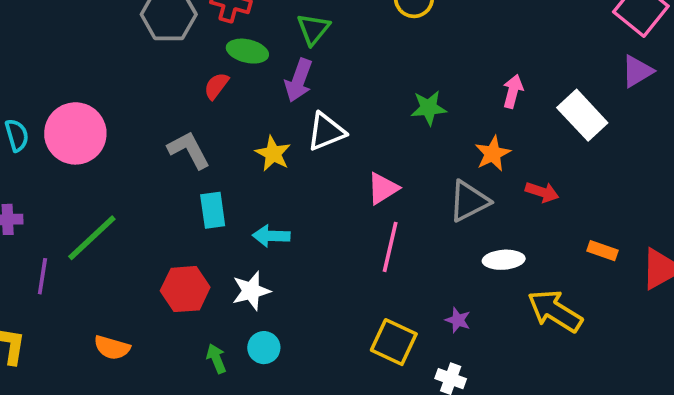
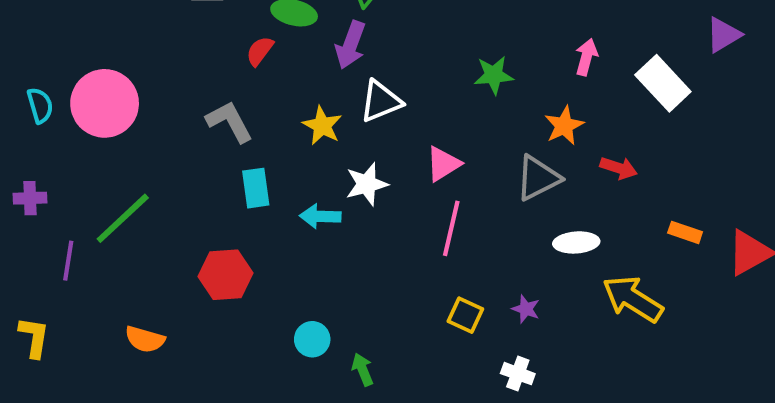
white star: (251, 291) -> (367, 184), moved
yellow square: (394, 342) -> (465, 315), moved, size x0.7
green arrow: (216, 359) -> (363, 369), moved

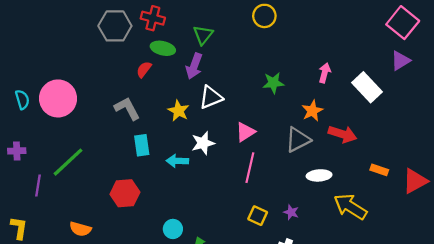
red arrow: (619, 168) -> (342, 134), size x1.4

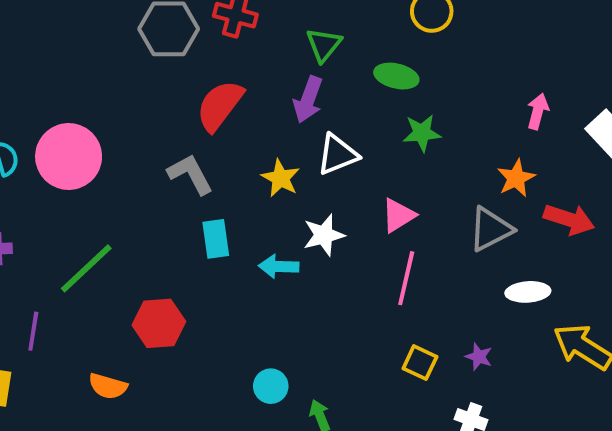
green ellipse: (163, 48) -> (396, 76), moved
red semicircle: (144, 69) -> (220, 105), size x1.8
green star: (273, 83) -> (422, 133), moved
purple line: (38, 185) -> (33, 331), moved
red hexagon: (125, 193) -> (159, 323), moved

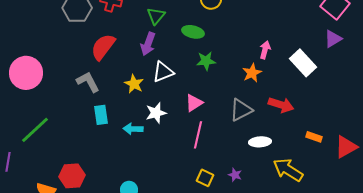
orange star: (516, 178) -> (252, 73), moved
red hexagon: (159, 323) -> (72, 176), moved

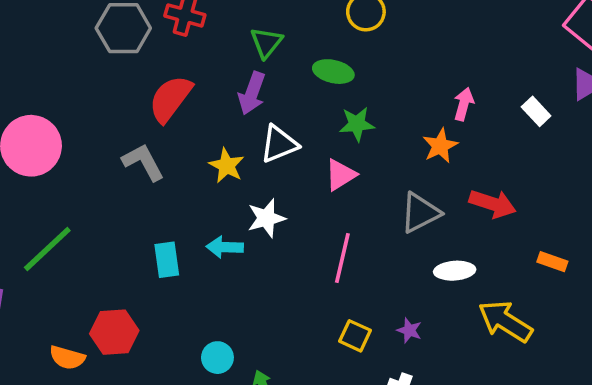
white rectangle: (303, 63) -> (536, 111), moved, size x0.6
pink triangle: (194, 103) -> (341, 175), moved
cyan rectangle: (101, 115) -> (167, 260), moved

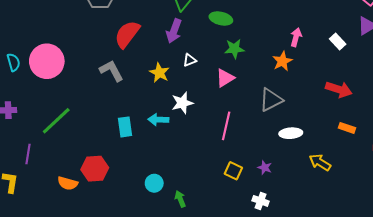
white triangle: (279, 144) -> (190, 60), size x0.6
red arrow: (493, 204) -> (339, 89), moved
yellow arrow: (505, 321) -> (320, 162), size x0.7

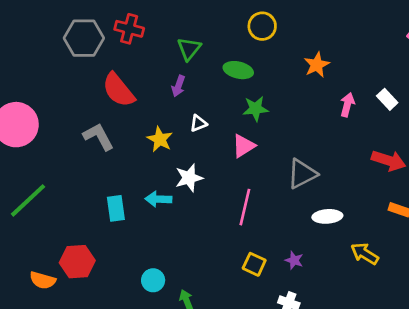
purple arrow: (174, 31) -> (178, 86), size x0.7
red semicircle: (127, 34) -> (118, 90), turned -76
pink arrow: (296, 37) -> (347, 105), moved
orange star: (282, 61) -> (317, 65), moved

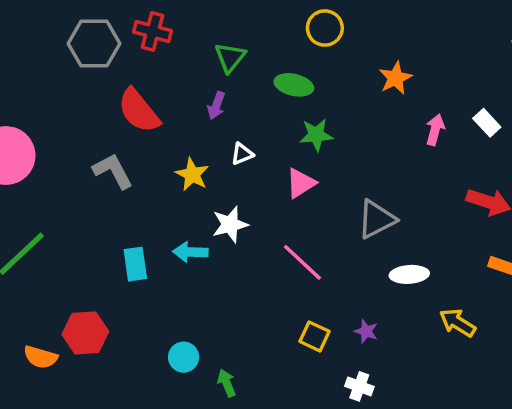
pink line: (245, 207) -> (302, 262), turned -60

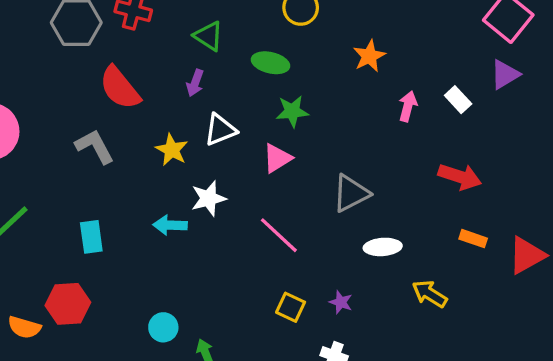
green triangle: (230, 57) -> (209, 36), turned -36
white triangle: (242, 154) -> (220, 130), size x1.5
cyan rectangle: (135, 264) -> (91, 237), moved

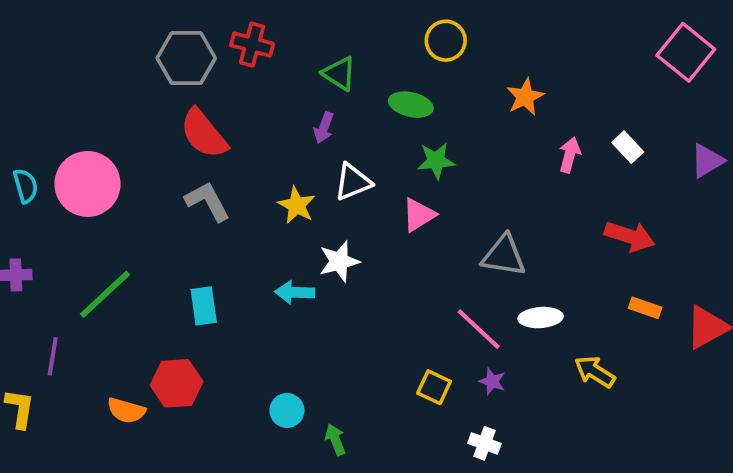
purple triangle: (505, 74) -> (707, 161), moved
red semicircle: (120, 88) -> (204, 134), moved
gray triangle: (351, 193) -> (504, 256), turned 36
pink line: (279, 235) -> (479, 329), moved

